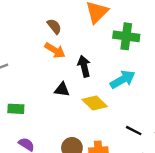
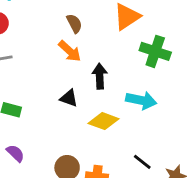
cyan arrow: (123, 79) -> (141, 100), turned 30
yellow diamond: (95, 103) -> (103, 121), turned -35

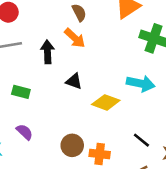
black arrow: (100, 76) -> (47, 52), moved

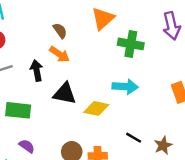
black triangle: (74, 81) -> (65, 94), size x1.5
green rectangle: (21, 92) -> (18, 110), size x1.5

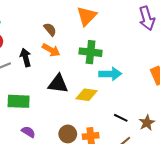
green cross: (131, 44) -> (91, 52), moved
black arrow: (37, 70) -> (26, 57), moved

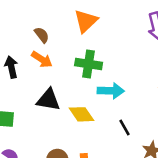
yellow diamond: (86, 95) -> (82, 114), turned 45
black line: (121, 118) -> (125, 128), moved, turned 32

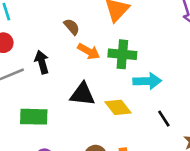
orange arrow: (42, 59) -> (89, 51), moved

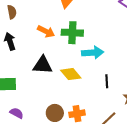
brown semicircle: (72, 27) -> (12, 12), moved, turned 32
black line: (164, 119) -> (107, 81), turned 32

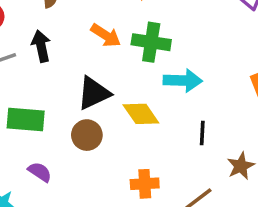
black triangle: (43, 65) -> (94, 93), turned -35
brown circle: (55, 113) -> (87, 135), moved

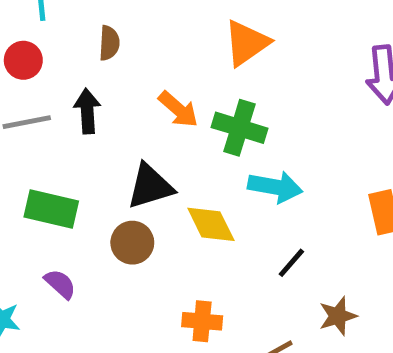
black line: (202, 133) -> (291, 263), turned 30

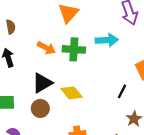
cyan arrow: (275, 187) -> (107, 40), moved
black line: (291, 263) -> (122, 91), moved

